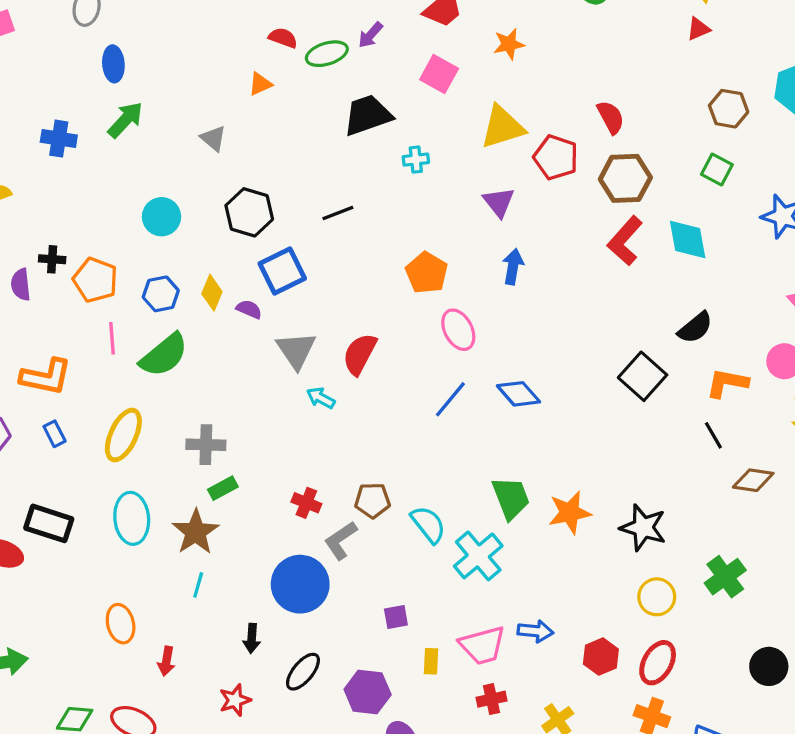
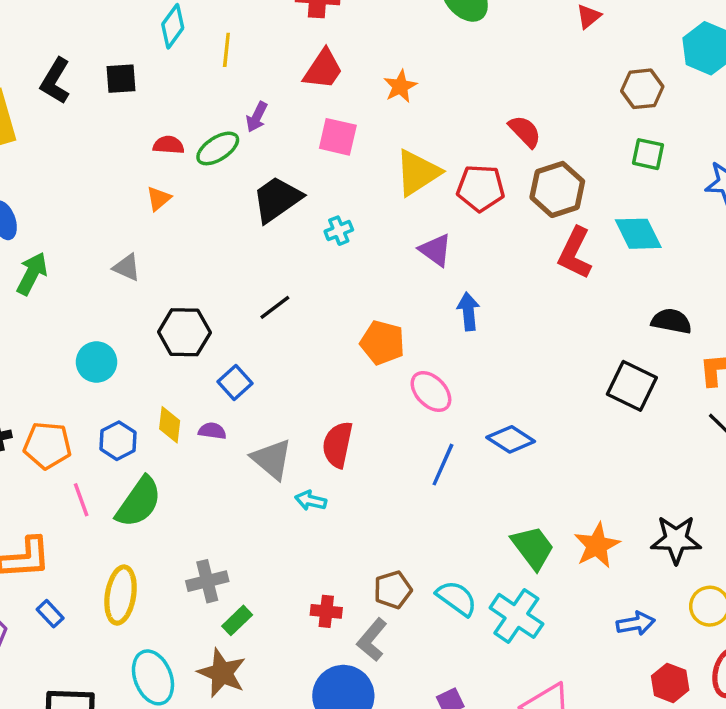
blue square: (282, 271) -> (235, 383), size x0.7
black semicircle: (695, 328) -> (671, 321), turned -114
blue arrow: (535, 631) -> (636, 623), moved

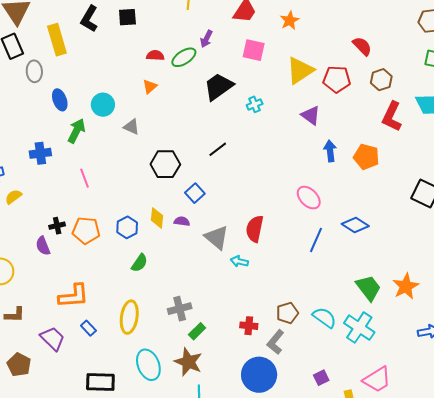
brown hexagon: (557, 189) -> (381, 80), size x0.7
orange pentagon: (382, 343) -> (366, 157), moved
cyan circle: (96, 362) -> (103, 105), moved
pink line: (81, 500) -> (84, 178), moved
green semicircle: (139, 502) -> (139, 263), size x0.6

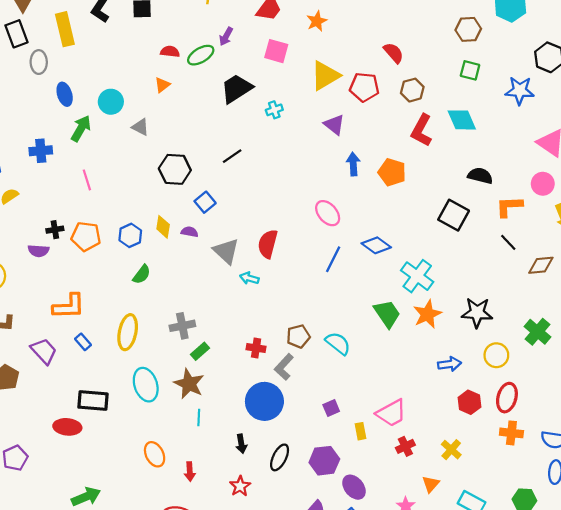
purple semicircle: (43, 246) -> (38, 251), turned -66
cyan cross: (359, 328) -> (417, 276), moved

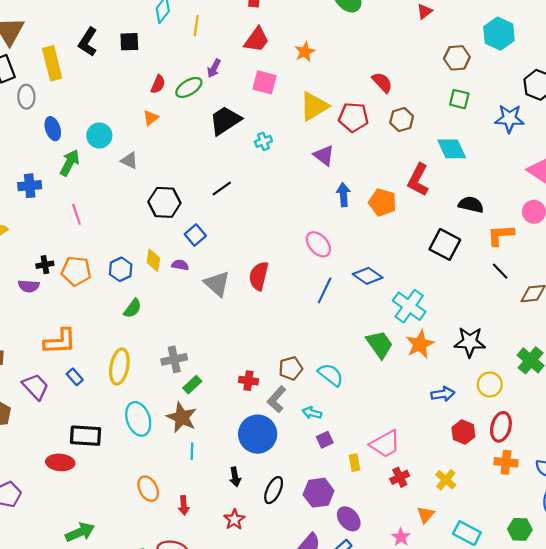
red semicircle: (170, 52) -> (158, 84), turned 108
red L-shape: (422, 130) -> (418, 180), moved
cyan arrow: (249, 278) -> (312, 413), moved

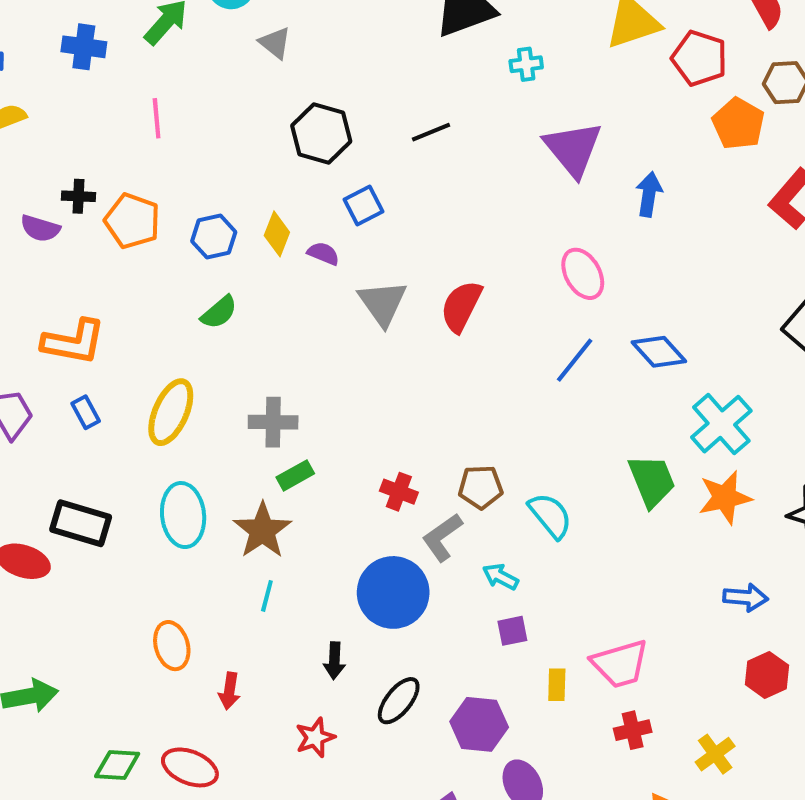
purple triangle: (324, 155) -> (573, 149), moved, size x1.5
orange pentagon: (382, 202) -> (738, 124), moved

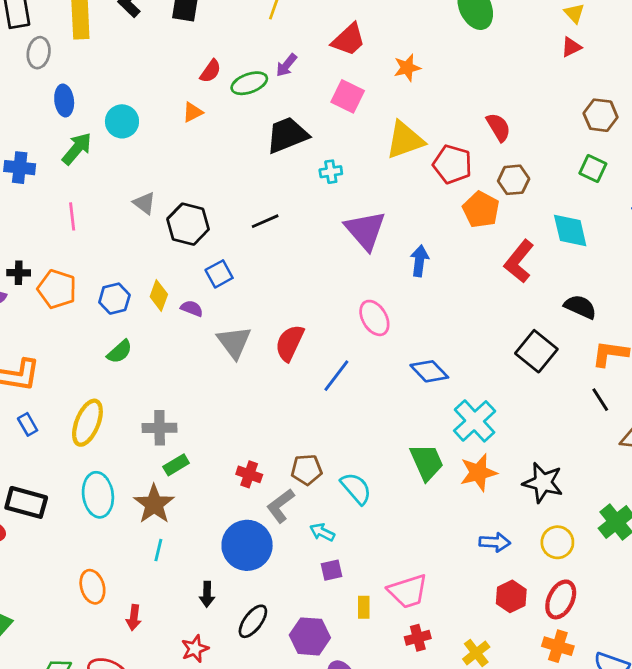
gray triangle: (275, 43) -> (144, 203), moved
blue line: (575, 360) -> (336, 376), moved

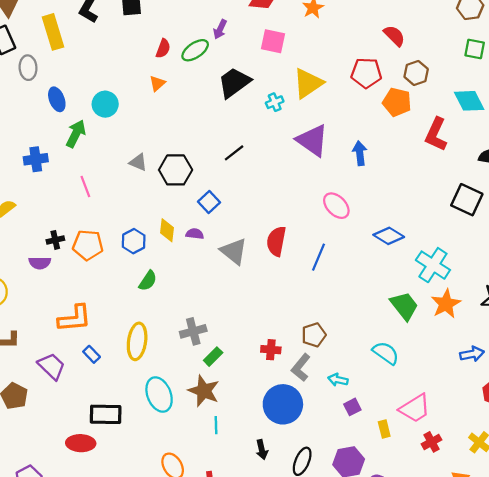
yellow triangle: (405, 140) -> (308, 83), moved
cyan semicircle: (356, 488) -> (386, 353), moved

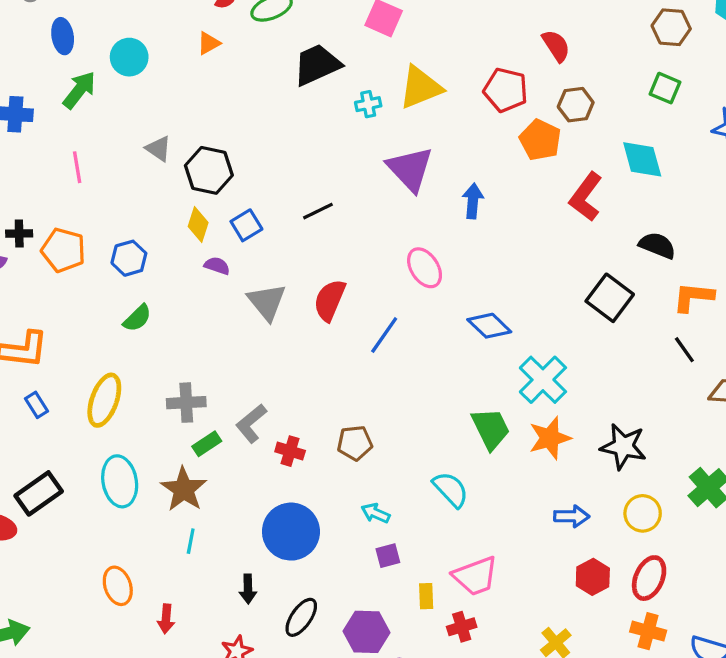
black line: (234, 153) -> (318, 211), moved
yellow diamond: (167, 230) -> (198, 225), moved
gray L-shape: (301, 368) -> (251, 423), moved
black rectangle: (106, 414) -> (39, 493), turned -48
red cross: (432, 442) -> (462, 627), moved

